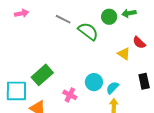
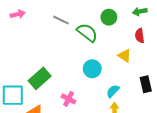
green arrow: (129, 13) -> (140, 12), moved
red semicircle: (139, 43) -> (140, 36), moved, turned 40
cyan circle: (94, 82) -> (92, 69), moved

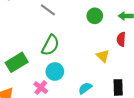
green semicircle: (87, 33) -> (50, 45), moved, turned 70
cyan circle: (92, 69) -> (55, 72), moved

